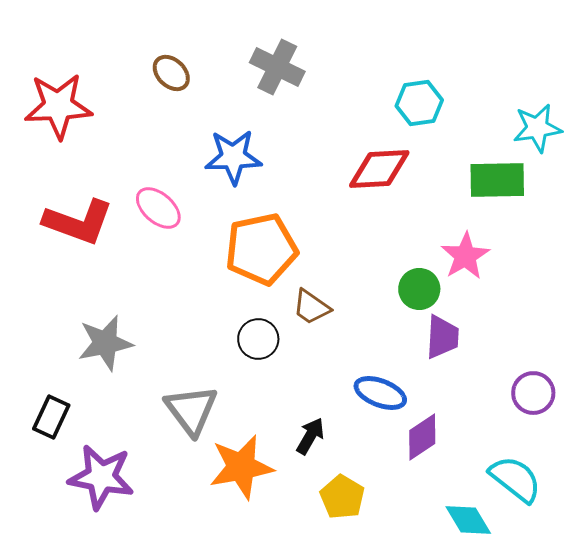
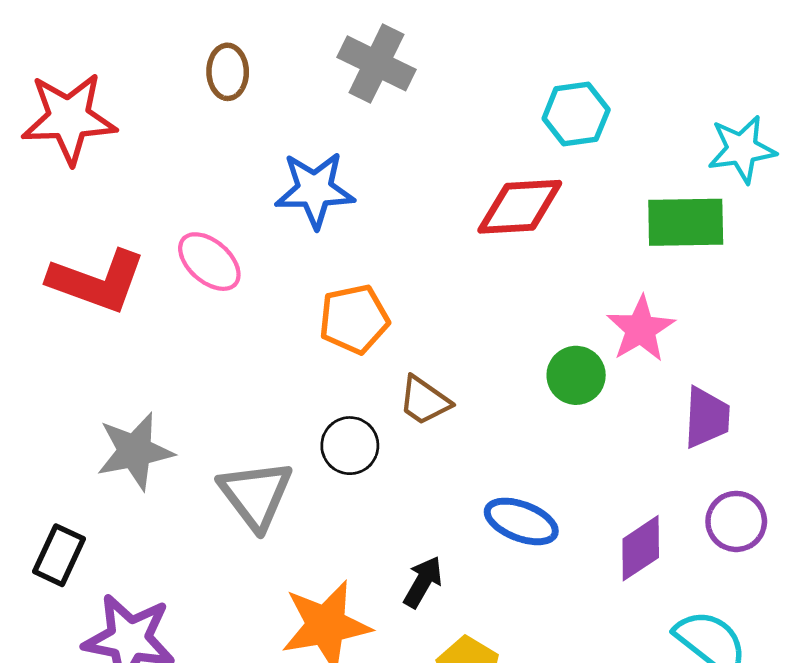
brown ellipse: (171, 73) -> (228, 72), turned 45
orange pentagon: (261, 249) -> (354, 319), size x0.7
purple trapezoid: (442, 337) -> (707, 417), moved
gray triangle: (191, 410) -> (256, 495), moved
purple diamond: (422, 437) -> (641, 548), moved

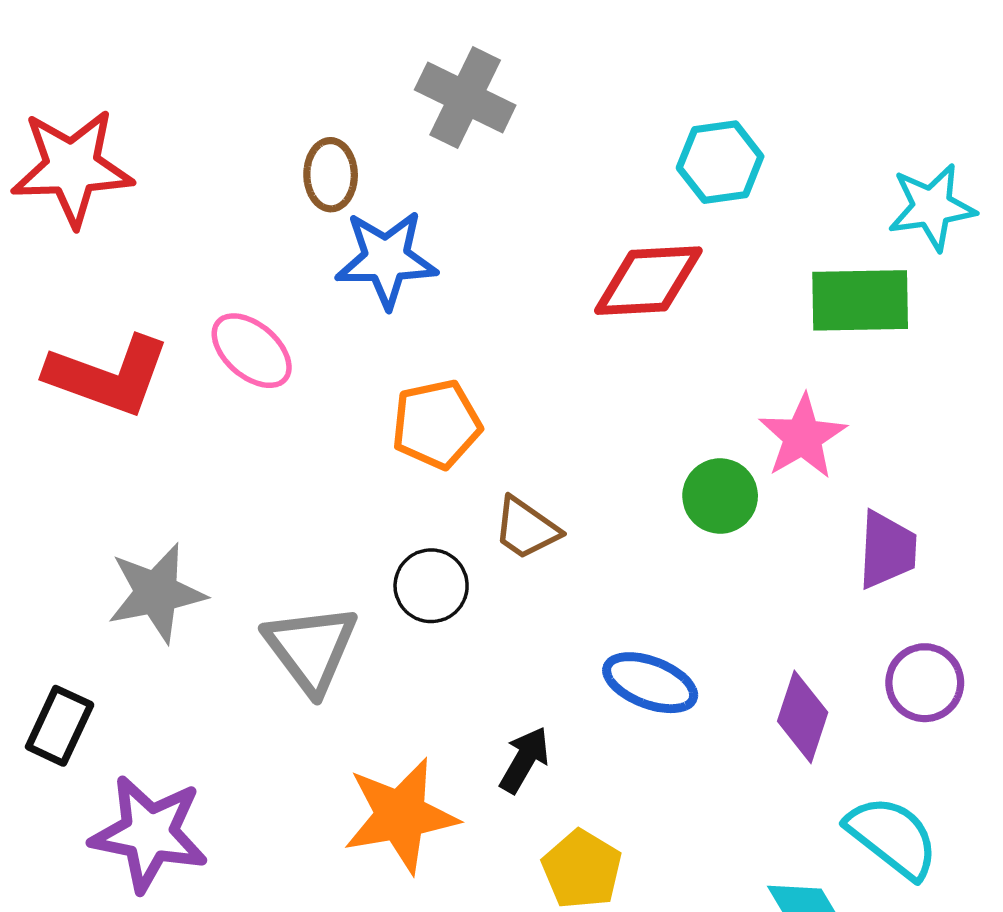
brown ellipse: (228, 72) -> (331, 175), moved
purple diamond: (641, 548) -> (803, 717), turned -38

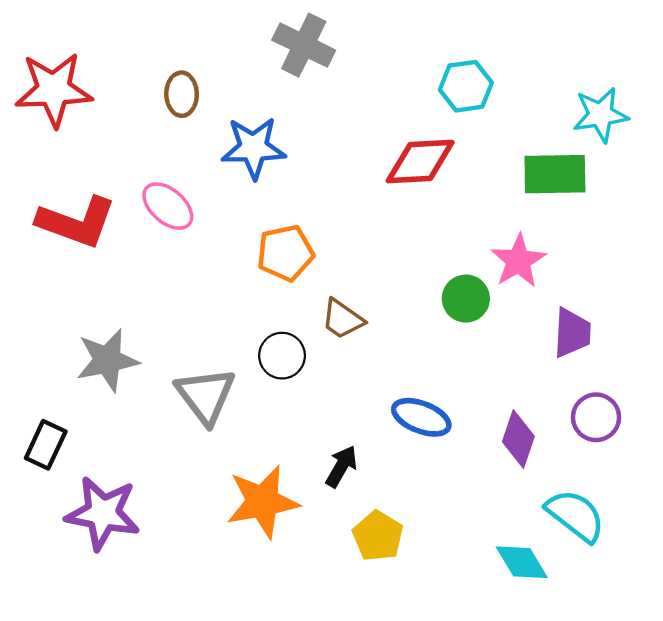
brown ellipse: (331, 175) -> (182, 94), moved

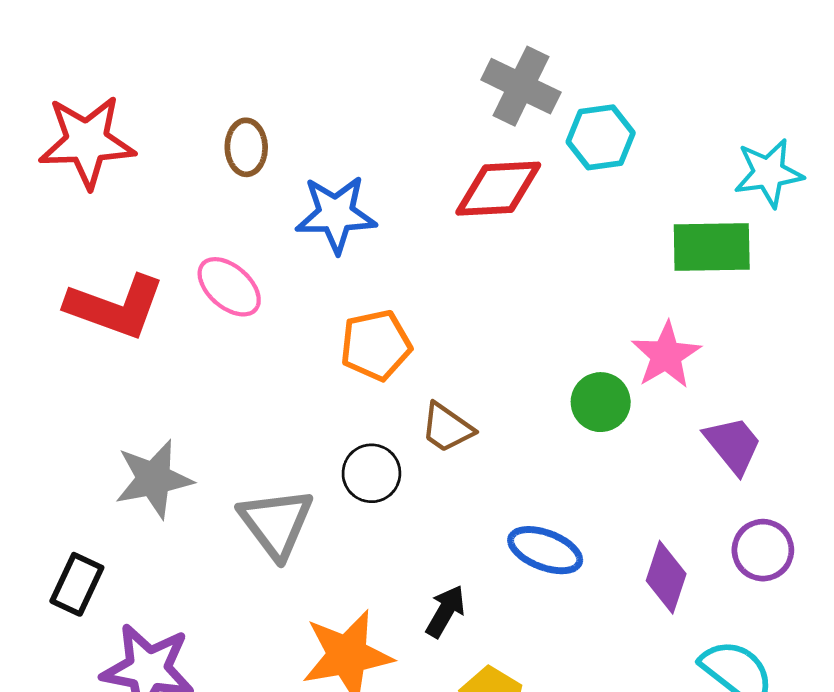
gray cross: (304, 45) -> (521, 86), moved
red diamond: (420, 162) -> (498, 189), moved
purple trapezoid: (572, 333) -> (733, 445), turned -42

